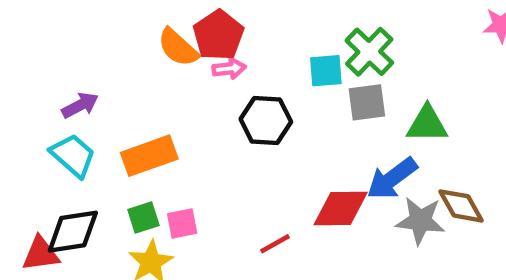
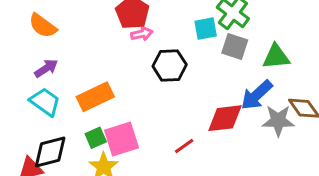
orange semicircle: (178, 48) -> (43, 26), moved
gray square: (367, 102) -> (235, 47), turned 32
pink square: (182, 223) -> (122, 139), size x1.6

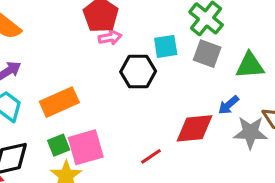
cyan square: (206, 29) -> (166, 46), moved
blue arrow: (257, 95) -> (228, 105), size x0.6

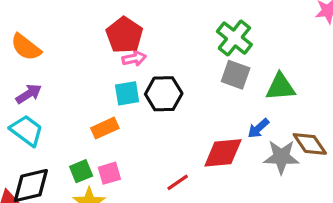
cyan square: (166, 46) -> (127, 93), moved
orange rectangle: (59, 102) -> (105, 128), moved, size x0.7
pink square: (86, 147) -> (109, 173), size x0.6

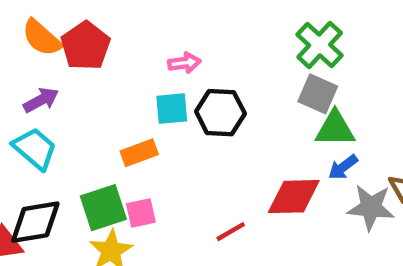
red pentagon: (124, 35) -> (86, 46), moved
green triangle: (280, 87) -> (335, 129), moved
green square: (81, 171) -> (103, 208), size x1.5

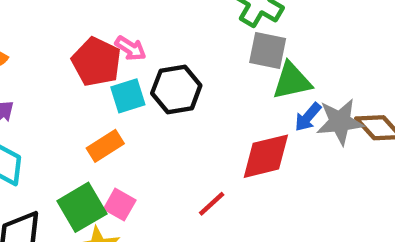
red pentagon: (86, 46) -> (96, 62), moved
pink arrow: (184, 63) -> (131, 48), turned 52
gray star: (371, 207) -> (340, 122), moved
pink square: (141, 213) -> (120, 205), turned -36

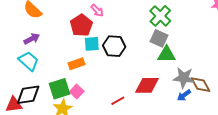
pink arrow: (131, 48) -> (97, 11), moved
blue arrow: (308, 117) -> (184, 95), moved

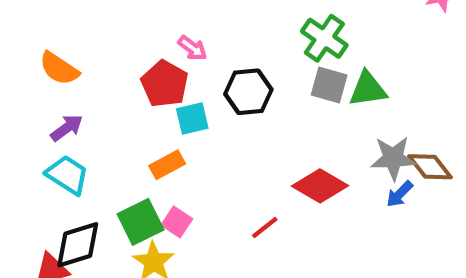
black hexagon: (114, 46) -> (248, 92), moved
green triangle: (167, 54) -> (368, 89), moved
red diamond: (147, 85) -> (320, 186), turned 40

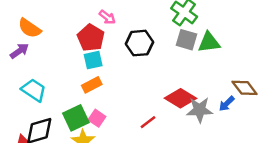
cyan square: (192, 118) -> (93, 60), moved
purple arrow: (67, 128) -> (19, 51), moved
gray star: (393, 158) -> (200, 110), moved

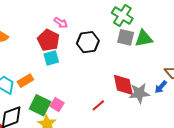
orange rectangle: (92, 85) -> (25, 81), moved
red diamond: (180, 98) -> (123, 85), turned 50
green square: (76, 118) -> (40, 105), turned -35

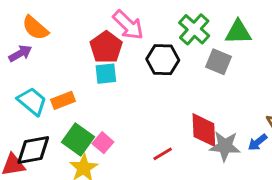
green cross: (122, 16) -> (194, 29), moved
pink arrow: (61, 23) -> (128, 25), size x1.6
green triangle: (144, 38) -> (238, 32), moved

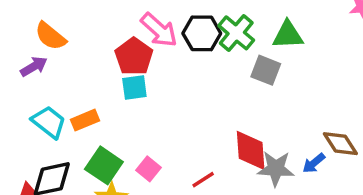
black hexagon: (163, 60) -> (202, 33), moved
pink square: (103, 143) -> (148, 169), moved

